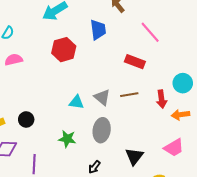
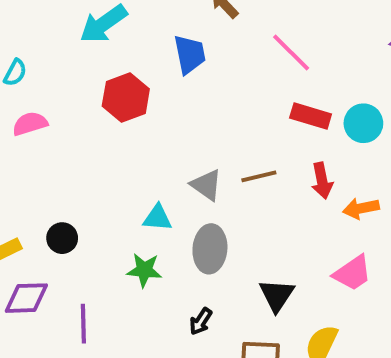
red rectangle: (135, 62) -> (311, 116), moved
cyan circle: (183, 83) -> (363, 123), moved
cyan triangle: (76, 102) -> (157, 218), moved

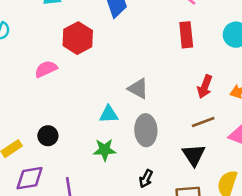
red rectangle: (311, 116) -> (186, 35), moved, turned 75
pink semicircle: (30, 124) -> (46, 69), moved
brown line: (259, 176) -> (203, 122), moved
red arrow: (322, 181) -> (205, 87), moved, turned 40

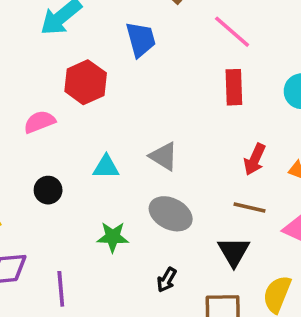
cyan triangle: (109, 114) -> (106, 167), moved
brown line: (203, 122) -> (250, 207), turned 30
gray ellipse: (146, 130) -> (171, 214), turned -64
black circle: (48, 136) -> (48, 190), moved

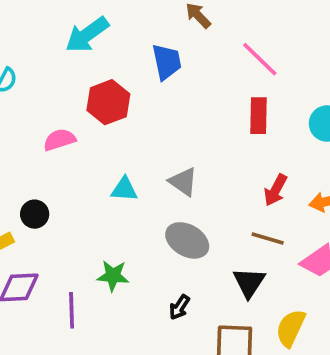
black circle: (48, 190) -> (35, 214), moved
green star: (113, 237) -> (113, 276), moved

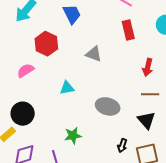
gray triangle: (183, 182) -> (94, 54), moved
black circle: (35, 214) -> (23, 114), size x1.5
black arrow: (179, 307) -> (122, 146), moved

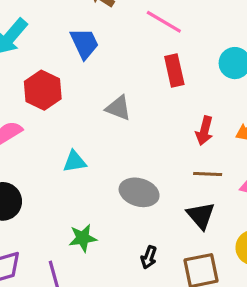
black arrow: (122, 146) -> (149, 257), moved

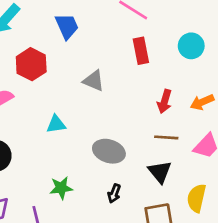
black arrow: (149, 257) -> (114, 193), moved

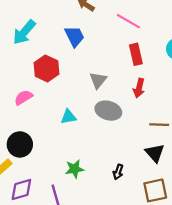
gray triangle: (94, 81) -> (98, 80), turned 48
red arrow: (165, 101) -> (139, 88), moved
gray ellipse: (109, 151) -> (108, 111), moved

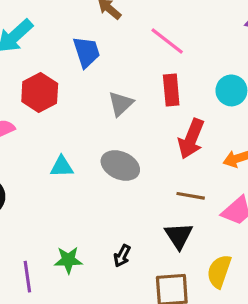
gray triangle: (98, 80) -> (121, 104), moved
red arrow: (139, 88) -> (191, 139), moved, size x1.4
green star: (75, 169) -> (68, 260), moved

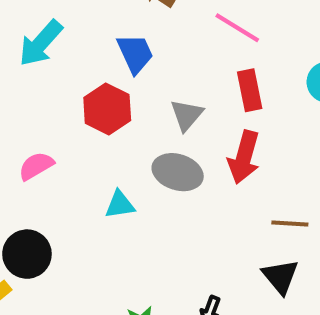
red hexagon: (40, 93) -> (107, 109), moved
red arrow: (191, 139) -> (244, 157), moved
gray ellipse: (120, 165) -> (178, 172), moved

